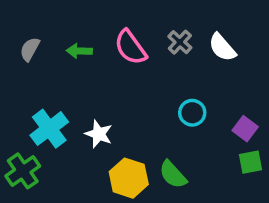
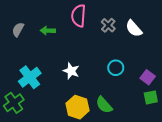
pink semicircle: (130, 47) -> (79, 16), moved, turned 40
white star: (99, 134) -> (71, 71), moved

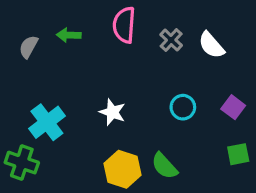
green arrow: (48, 31) -> (69, 35), moved
purple square: (148, 77) -> (233, 107), moved
green cross: (14, 103) -> (22, 163), turned -36

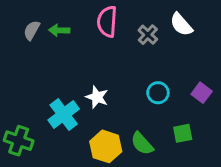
white semicircle: (211, 45) -> (181, 24), moved
gray semicircle: (29, 47) -> (32, 30), moved
cyan cross: (47, 122) -> (64, 114), moved
green square: (238, 154) -> (183, 133), moved

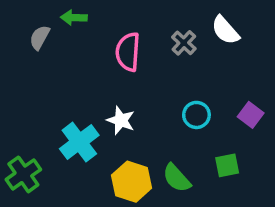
pink semicircle: (107, 22) -> (128, 52), moved
green arrow: (59, 30) -> (74, 18), moved
green cross: (19, 141) -> (23, 174), turned 36

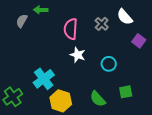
purple square: (251, 115) -> (139, 41), moved
white star: (121, 120) -> (78, 55), moved
yellow hexagon: (132, 182) -> (61, 101), moved

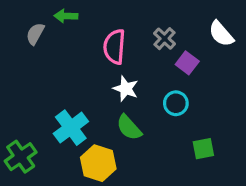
white semicircle: (125, 17) -> (221, 34), moved
purple square: (139, 41) -> (187, 63), moved
green semicircle: (98, 99) -> (129, 128), moved

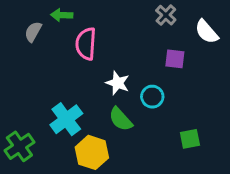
gray cross: (165, 39) -> (166, 15), moved
pink semicircle: (114, 47) -> (86, 44), moved
purple square: (187, 63) -> (175, 59), turned -30
cyan circle: (176, 103) -> (152, 97), moved

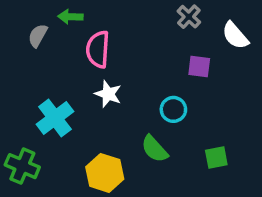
white star: (118, 83) -> (108, 94), moved
cyan cross: (66, 119) -> (55, 118), moved
green semicircle: (121, 119) -> (155, 149), moved
green cross: (19, 146) -> (22, 166), turned -32

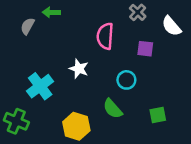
pink semicircle: (98, 49) -> (105, 36), moved

